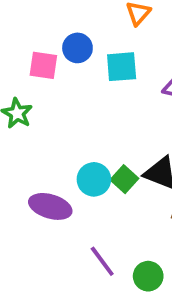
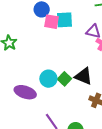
pink square: (43, 65) -> (51, 22), moved

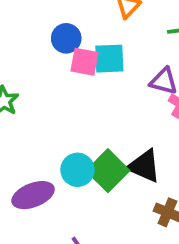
green square: (64, 79) -> (108, 171), size x1.5
purple ellipse: (25, 92) -> (33, 195), turned -40

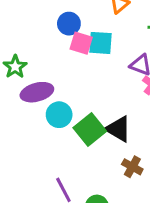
cyan circle: (77, 170) -> (59, 115), moved
purple ellipse: (33, 195) -> (37, 92), moved

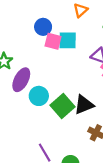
purple ellipse: (37, 92) -> (21, 80), turned -45
black triangle: (118, 129) -> (84, 105), turned -50

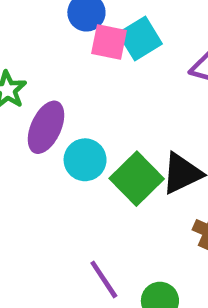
cyan square: (68, 40) -> (140, 39), turned -30

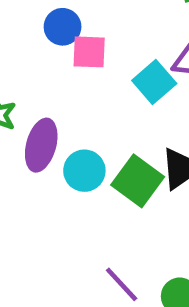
cyan square: (140, 39) -> (154, 82), moved

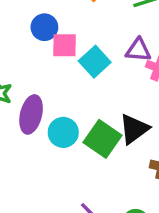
cyan square: (154, 82) -> (95, 62), moved

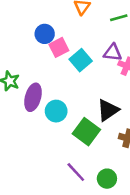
pink square: (64, 45) -> (59, 47), turned -30
green square: (102, 139) -> (86, 132), moved

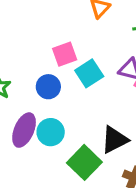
blue circle: (45, 34) -> (48, 87), moved
purple ellipse: (33, 97) -> (24, 130), moved

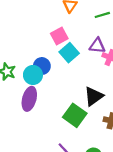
pink square: (65, 54) -> (59, 36), moved
cyan circle: (51, 132) -> (33, 75), moved

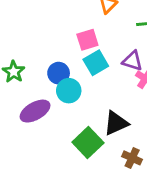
cyan circle: (33, 75) -> (69, 91), moved
purple ellipse: (29, 99) -> (35, 111), turned 35

